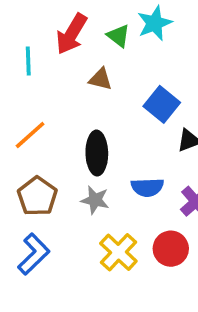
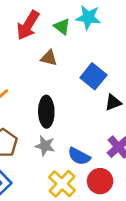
cyan star: (155, 23) -> (88, 17), turned 30
blue semicircle: (147, 187) -> (79, 156), moved, turned 30

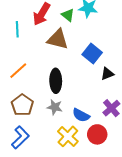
brown triangle: (49, 58) -> (58, 39), size x1.6

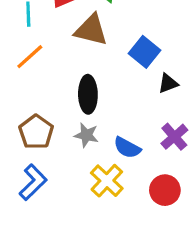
orange line: (18, 71) -> (30, 57), moved
red circle: (97, 134) -> (165, 190), moved

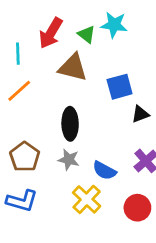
blue square: (144, 52) -> (120, 87), turned 36
blue L-shape: (33, 182) -> (22, 201), turned 60

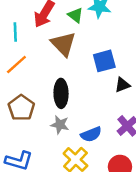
brown triangle: (73, 67) -> (63, 44), turned 32
brown pentagon: (25, 157) -> (21, 108), moved
blue semicircle: (104, 171) -> (91, 134), turned -50

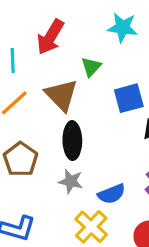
green triangle: (75, 15) -> (91, 67), moved, turned 35
brown triangle: (63, 44) -> (61, 95), moved

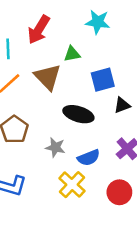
green triangle: (91, 67) -> (72, 54), turned 36
black ellipse: (72, 141) -> (78, 114), moved, turned -72

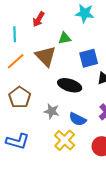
red arrow: (39, 30) -> (39, 19), size x0.7
blue semicircle: (89, 158) -> (78, 119), turned 48

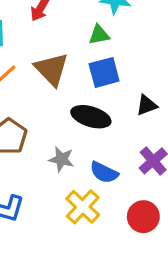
green triangle: (65, 38) -> (99, 35), moved
blue square: (89, 58) -> (104, 72), moved

